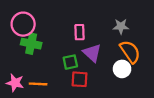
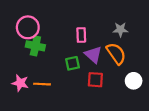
orange semicircle: (130, 52) -> (116, 54), moved
white circle: (122, 69) -> (134, 81), moved
red square: (79, 79) -> (95, 80), moved

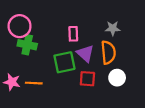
orange semicircle: (116, 54) -> (108, 52), turned 30
green square: (73, 63) -> (64, 62), size x1.5
white circle: (134, 81) -> (117, 78), moved

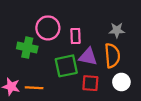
pink circle: (20, 26) -> (48, 28), moved
purple triangle: (85, 54) -> (88, 57), turned -30

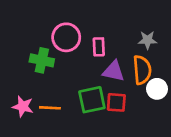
green square: (66, 66) -> (92, 100), moved
white circle: (121, 82) -> (157, 89), moved

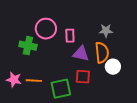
green square: (92, 100) -> (61, 89), moved

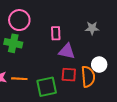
pink circle: (46, 29) -> (19, 20), moved
orange semicircle: (102, 53) -> (88, 77), moved

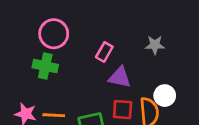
pink rectangle: (56, 33) -> (104, 52), turned 32

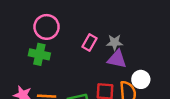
gray star: (155, 45) -> (115, 42), moved
purple triangle: (120, 77) -> (117, 59), moved

